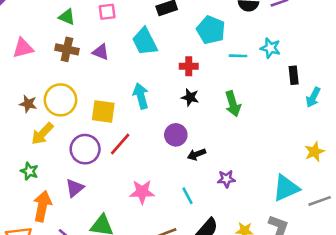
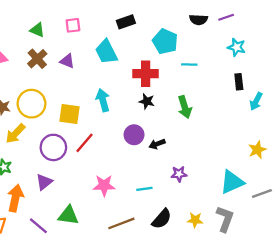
cyan star: (270, 48) -> (237, 47), moved
brown cross: (67, 49) -> (37, 59), turned 36
red cross: (189, 66) -> (146, 74), size x1.5
black arrow: (197, 154) -> (157, 144), moved
cyan line: (187, 196) -> (144, 189), turned -70

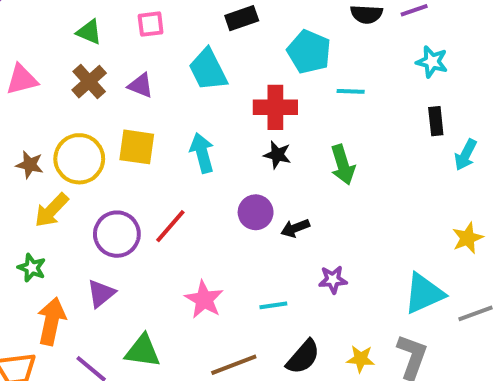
yellow square: (70, 114) -> (137, 147), moved
pink star: (104, 185) -> (204, 299), turned 30

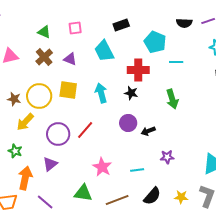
black star: (277, 155) -> (131, 93), moved
green triangle: (143, 351) -> (83, 193), moved

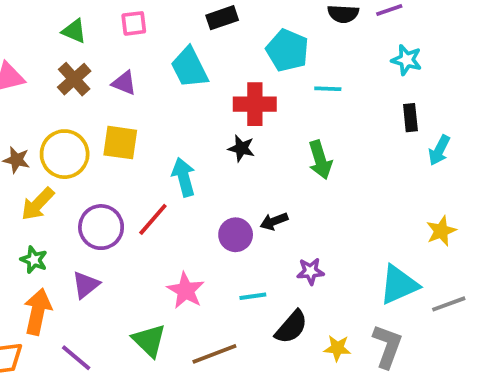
cyan arrow: (101, 93) -> (184, 177), moved
purple circle: (128, 123) -> (236, 235), moved
green star: (15, 151) -> (34, 260), moved
green triangle: (83, 193) -> (149, 340), turned 36
black semicircle: (152, 196) -> (291, 327), moved

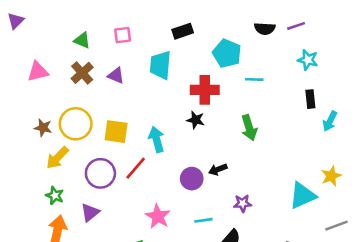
cyan trapezoid: (189, 68) -> (160, 65), turned 32
yellow square: (120, 143) -> (116, 132), moved
cyan triangle: (399, 285) -> (303, 196), moved

